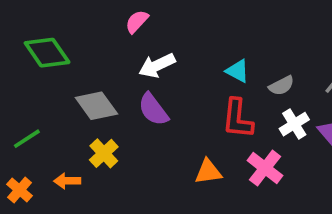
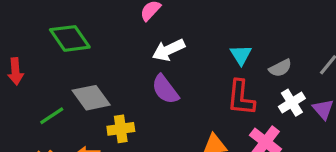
cyan triangle: (238, 71) -> (241, 55), turned 30
gray diamond: (96, 106) -> (91, 98), moved
yellow cross: (104, 153) -> (121, 129), turned 35

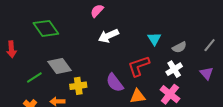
purple semicircle: (165, 89) -> (115, 83), moved
red L-shape: (241, 98) -> (139, 66), moved, turned 65
white cross: (292, 103) -> (174, 69), moved

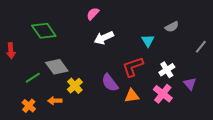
gray semicircle: (179, 47) -> (172, 27), moved
purple triangle: (206, 73) -> (190, 84), moved
yellow cross: (78, 86) -> (75, 86), turned -35

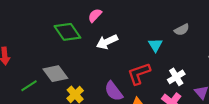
green diamond: (44, 31) -> (67, 32), moved

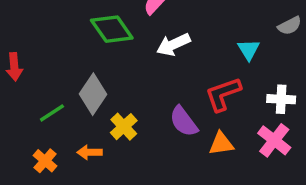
gray diamond: (55, 74) -> (93, 94), turned 70
white cross: (176, 77) -> (281, 99), turned 35

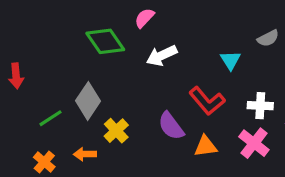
red L-shape: (223, 94) -> (207, 101), turned -111

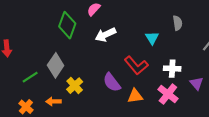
gray semicircle: (268, 38) -> (177, 23), turned -72
green diamond: (105, 41) -> (67, 25), turned 55

